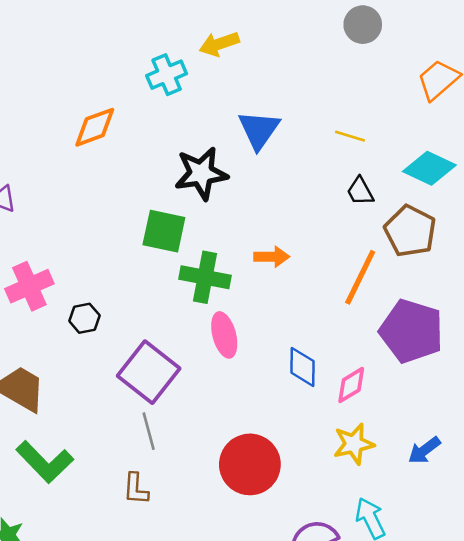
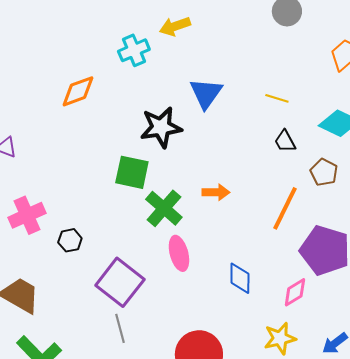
brown pentagon: (410, 231) -> (324, 172), size x0.7
green cross: (205, 277) -> (164, 208), turned 30
pink diamond: (351, 385) -> (295, 292), moved

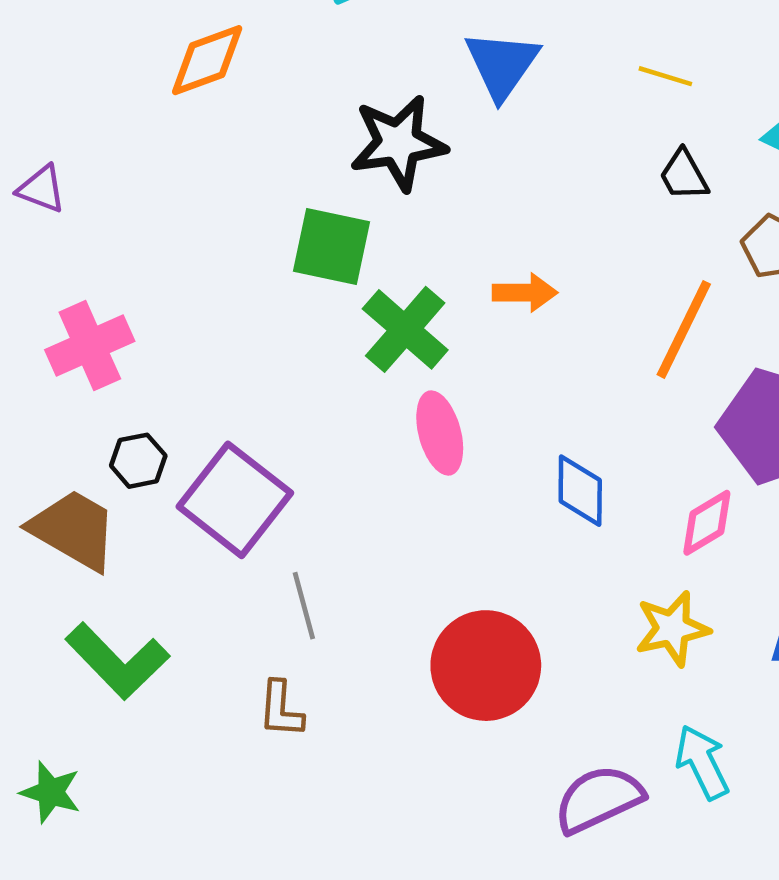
black hexagon: (70, 240) -> (138, 461), moved
purple square: (120, 282) -> (235, 500), moved

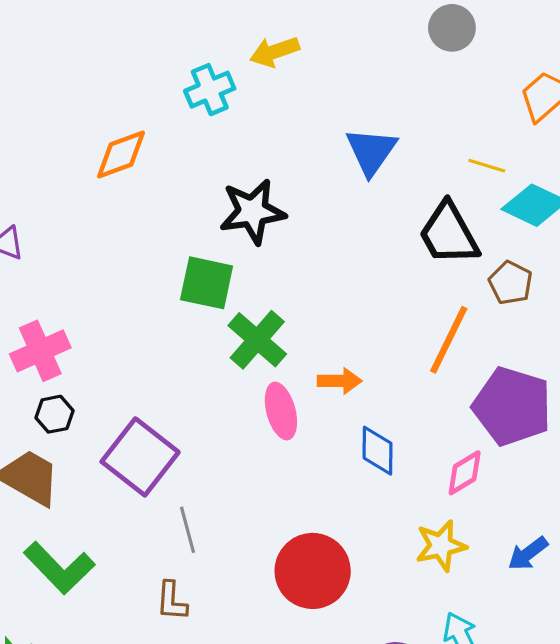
blue triangle: (502, 65) -> (371, 151), moved
yellow line: (665, 76) -> (487, 166), moved
black trapezoid: (684, 175) -> (449, 234), size x1.8
orange arrow: (525, 293) -> (340, 381), moved
black hexagon: (138, 461) -> (55, 414), moved

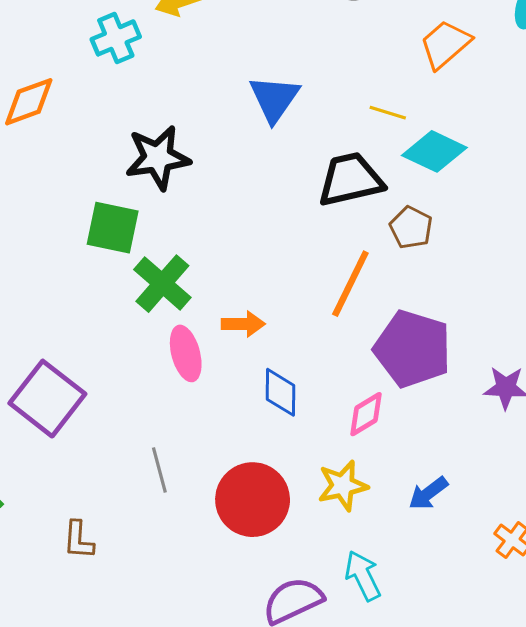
black trapezoid: (449, 234) -> (350, 179), turned 106
gray line: (188, 530) -> (159, 470), moved
red circle: (313, 571) -> (253, 500), moved

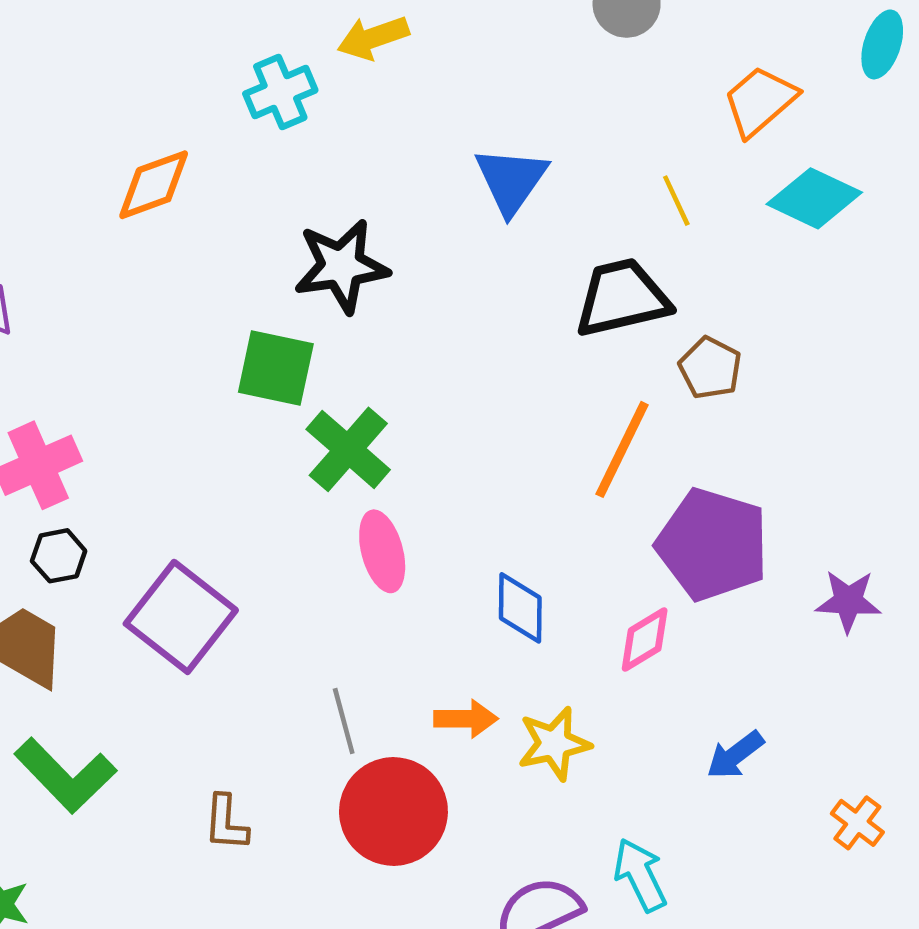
yellow line: (388, 113) -> (676, 201), turned 48
cyan diamond: (434, 151) -> (814, 198), moved
orange arrow: (243, 324) -> (466, 719), moved
yellow star: (343, 486) -> (554, 744), moved
red circle: (253, 500) -> (393, 812), moved

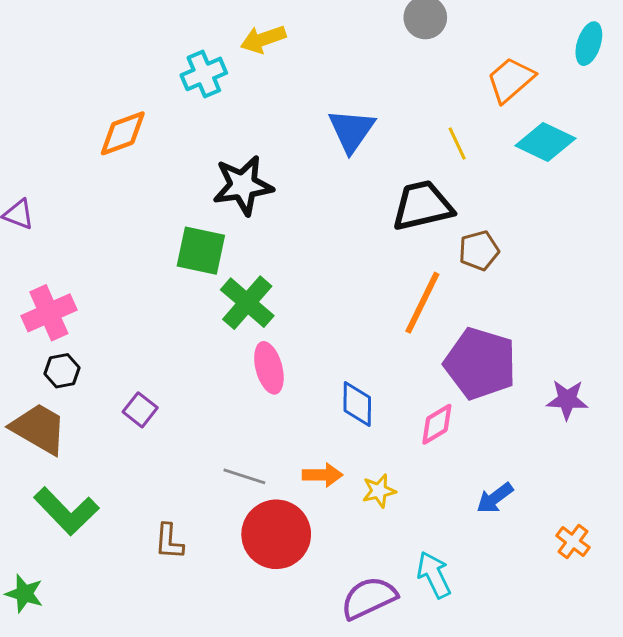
brown pentagon: (710, 368) -> (479, 251), turned 30
purple square: (181, 617) -> (140, 410), size x0.5
gray line: (344, 721) -> (244, 476), turned -57
yellow star: (554, 744) -> (379, 491), size x0.7

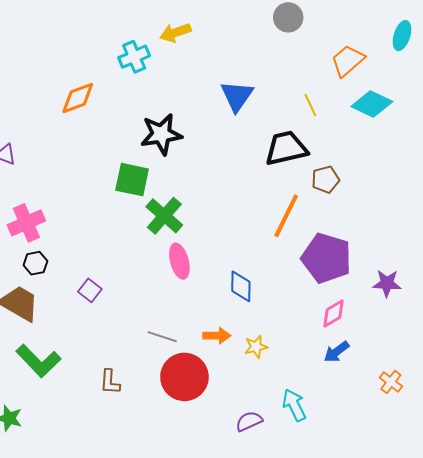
pink diamond: (437, 424) -> (334, 313), moved
purple semicircle: (369, 598) -> (249, 421), size x0.7

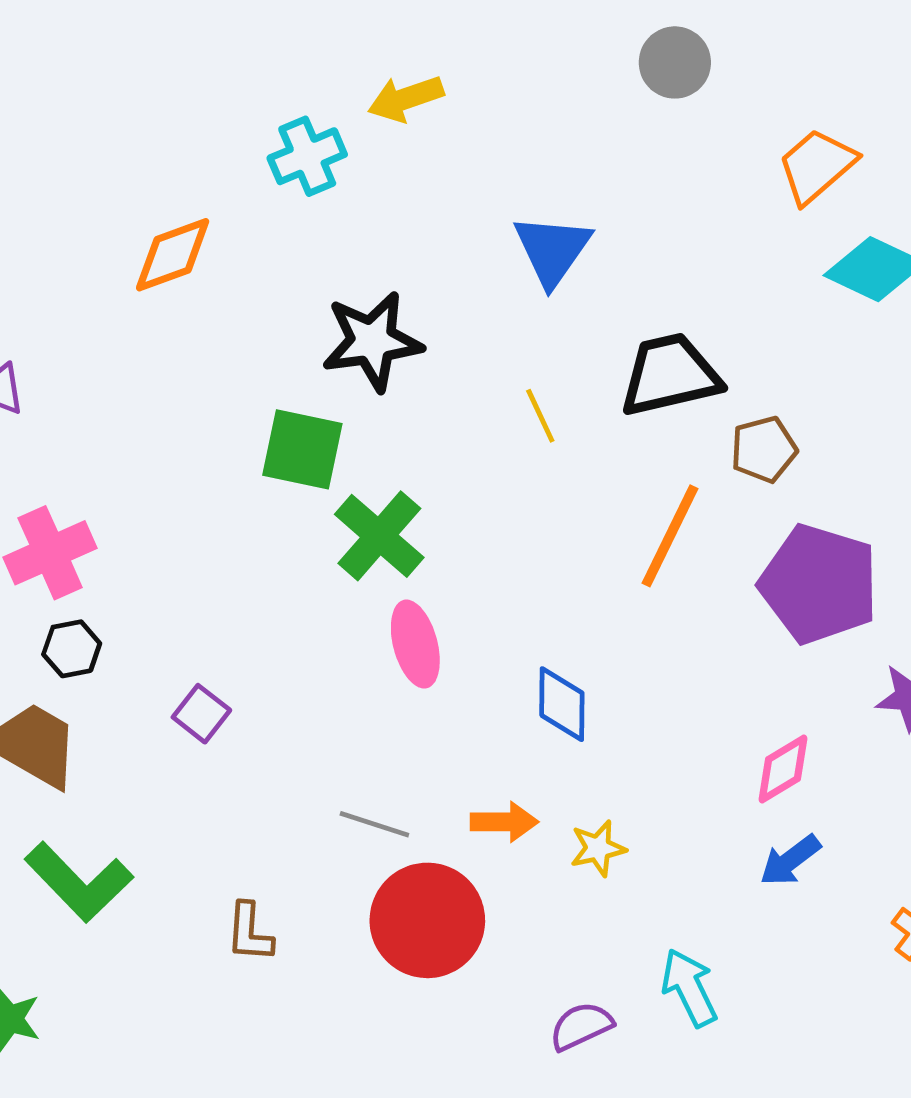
yellow line: (310, 105) -> (540, 416), moved
purple pentagon: (326, 258) -> (819, 584), moved

